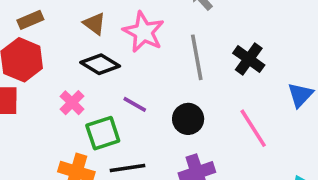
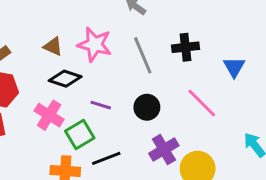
black cross: (249, 59) -> (186, 47), turned -30
pink cross: (72, 103) -> (49, 115), size x1.4

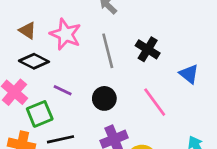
black cross: (186, 47) -> (148, 49), turned 30
blue triangle: (234, 67) -> (189, 74), turned -30

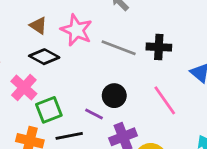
black cross: (148, 49) -> (159, 47), turned -30
gray line: (108, 51) -> (119, 48), turned -56
purple line: (63, 90) -> (94, 114), moved

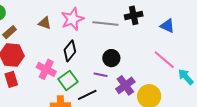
pink star: (76, 30) -> (72, 19), turned -30
black diamond: (44, 57) -> (70, 51), moved, turned -65
pink line: (165, 100) -> (164, 60), moved

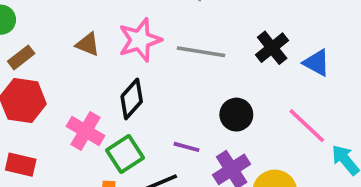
black cross: (134, 15) -> (272, 48), moved, turned -30
black circle: (111, 58) -> (236, 115), moved
red rectangle: (11, 79) -> (21, 165), moved, turned -63

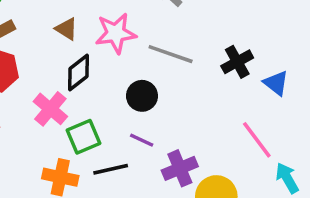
black diamond: (132, 99) -> (78, 72), moved
black circle: (236, 115) -> (142, 96), moved

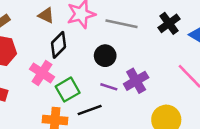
purple cross: (180, 168) -> (136, 81), moved

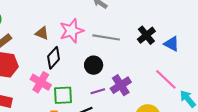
purple line: (109, 87) -> (98, 91), turned -32
green square: (68, 90) -> (63, 95), turned 30

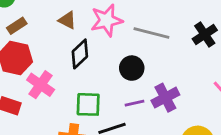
pink cross: (41, 82) -> (41, 85), moved

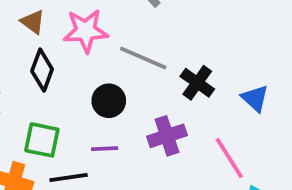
black cross: (205, 35) -> (197, 83), moved, turned -30
black diamond: (80, 54) -> (42, 70), turned -36
purple cross: (165, 98) -> (167, 136), moved

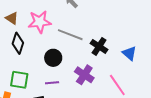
purple cross: (167, 136) -> (84, 75), turned -36

